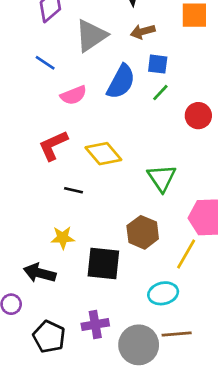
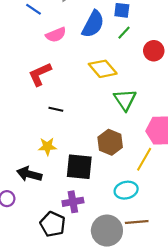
yellow diamond: (103, 154) -> (103, 69), moved
purple cross: (95, 325) -> (73, 202), moved
black pentagon: (49, 337) -> (53, 224), moved

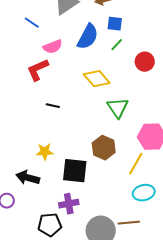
red L-shape: (40, 74) -> (38, 70), moved
black line: (56, 109) -> (53, 106), moved
cyan ellipse: (126, 190) -> (144, 193), moved
black pentagon: (53, 224) -> (50, 225), turned -30

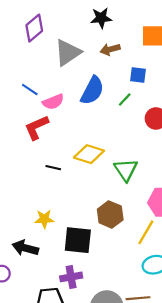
blue line: (32, 23) -> (30, 89), moved
blue square: (115, 24) -> (138, 75), moved
yellow diamond: (97, 79) -> (89, 154), moved, turned -32

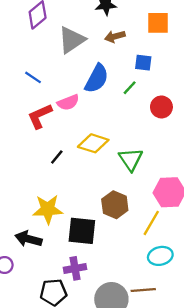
pink semicircle: (53, 102) -> (68, 102), moved
black line: (53, 168) -> (57, 157), turned -64
yellow star: (44, 219) -> (48, 209), size x1.5

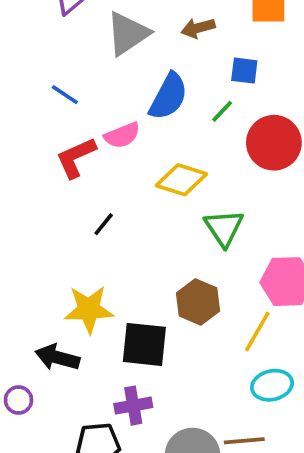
red circle: (161, 107) -> (274, 143), size x1.5
yellow diamond: (93, 143) -> (181, 180), moved

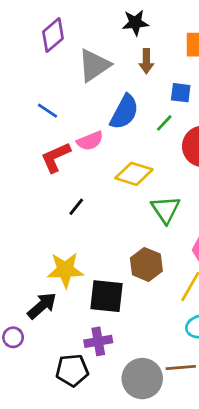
brown arrow: (198, 28) -> (146, 61), turned -75
black arrow: (57, 357) -> (42, 306), turned 124

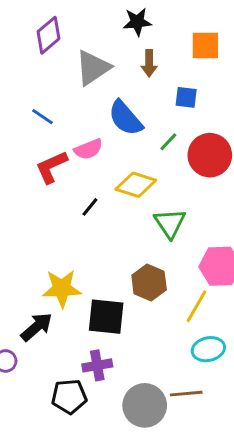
blue semicircle: (124, 112) -> (125, 118), turned 111
green line: (164, 123) -> (168, 142), moved
black line: (76, 207) -> (90, 207), moved

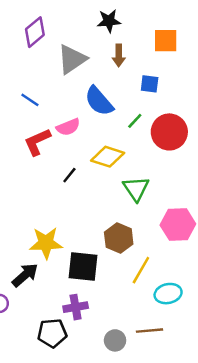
yellow line: (197, 306) -> (141, 270), moved
gray circle: (145, 405) -> (115, 340), size x0.6

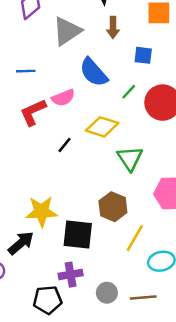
blue line: (30, 100) -> (26, 71), turned -36
gray circle: (115, 340) -> (107, 293), moved

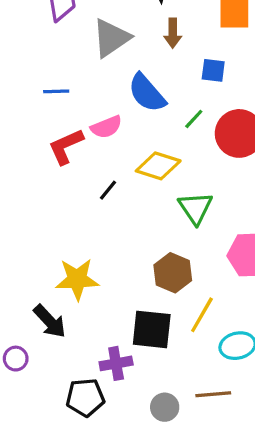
black square: (78, 235) -> (152, 329), moved
black arrow: (21, 243) -> (50, 321), turned 88
gray circle: (107, 293) -> (165, 407), moved

